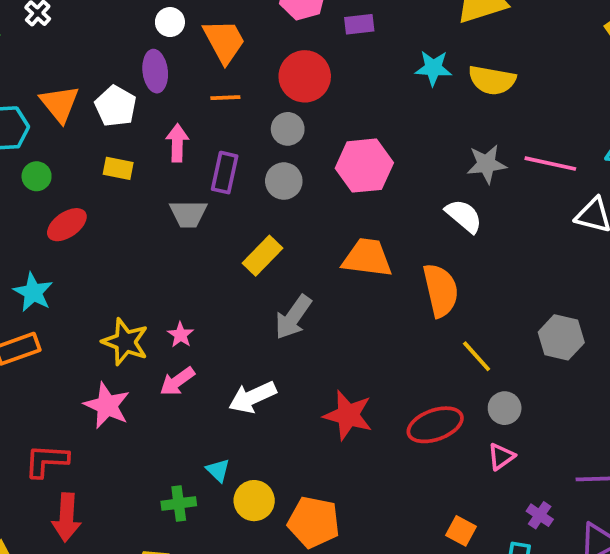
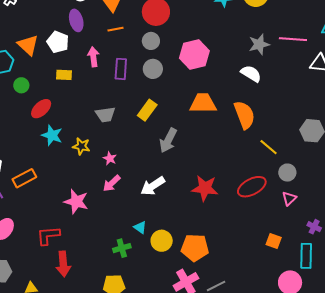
gray trapezoid: (188, 214) -> (105, 115), moved
cyan star: (33, 292) -> (52, 135), moved
yellow star: (125, 342) -> (81, 146), moved, size x0.7

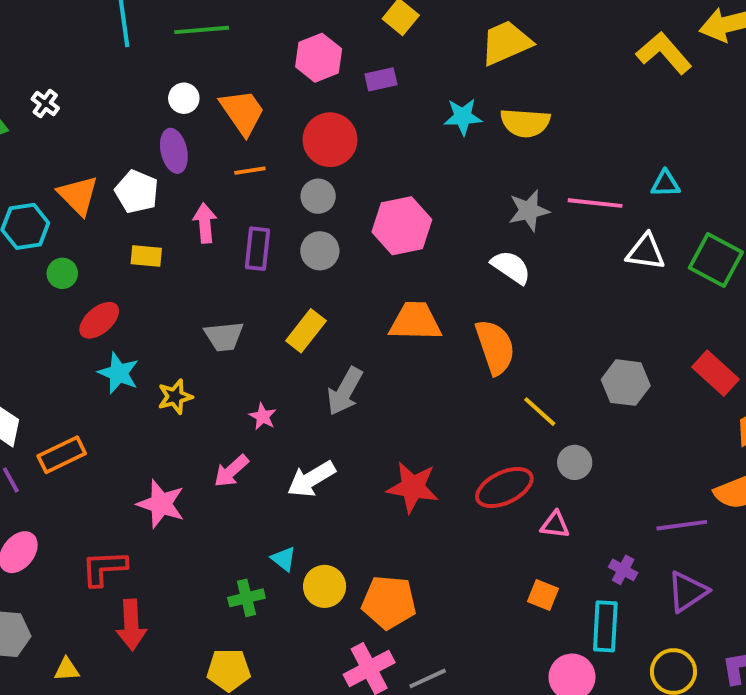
yellow star: (81, 146) -> (175, 397), turned -30
pink star: (110, 158) -> (263, 416), moved
pink triangle: (289, 198) -> (555, 525), moved, turned 49

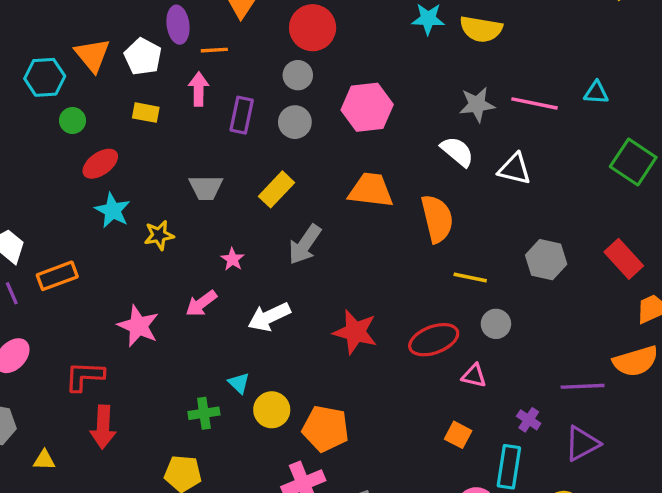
orange line: (250, 171) -> (214, 50), moved
white triangle: (646, 252) -> (515, 169), moved
yellow line: (540, 412) -> (470, 278), turned -36

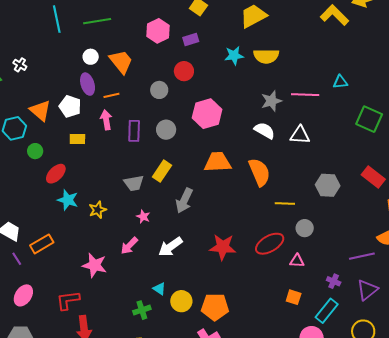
red circle: (313, 28) -> (184, 71), moved, size x0.7
gray circle: (298, 75) -> (159, 90), moved
gray trapezoid: (206, 188) -> (134, 183), moved
cyan rectangle: (509, 467) -> (327, 311), turned 40

